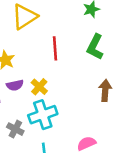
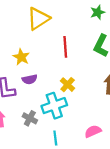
yellow cross: (39, 87) -> (68, 85), moved

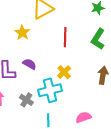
yellow star: (21, 57) -> (22, 33), moved
purple semicircle: (30, 79) -> (29, 64), turned -144

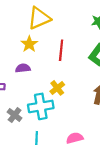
yellow star: (22, 33) -> (29, 44), moved
purple semicircle: (29, 64) -> (23, 68), moved, turned -40

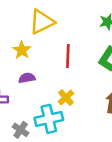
yellow star: (29, 44) -> (22, 50), moved

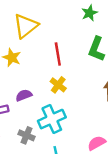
purple semicircle: (27, 78) -> (24, 95), moved
yellow cross: (66, 98) -> (58, 85), moved

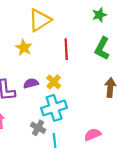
yellow cross: (58, 85) -> (54, 82), moved
gray cross: (27, 135) -> (38, 128), moved

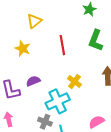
yellow triangle: (40, 20) -> (34, 21), size x0.7
yellow cross: (54, 82) -> (75, 82), moved

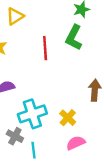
green L-shape: (96, 40) -> (74, 38), moved
yellow cross: (75, 82) -> (68, 118), moved

